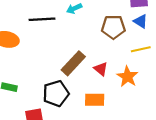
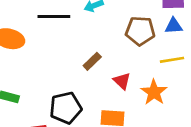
blue triangle: (141, 21) -> (174, 26), turned -40
brown rectangle: (73, 63) -> (92, 61), moved, size x0.6

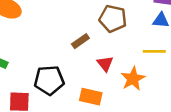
brown pentagon: (140, 31) -> (113, 19), moved

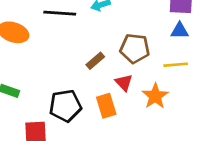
brown pentagon: (113, 19) -> (135, 48), moved
orange rectangle: (91, 97) -> (106, 106), moved, turned 65

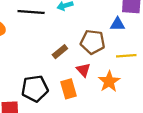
blue triangle: (180, 31) -> (118, 24), moved

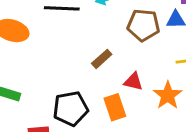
brown pentagon: (93, 42) -> (143, 25), moved
red triangle: (83, 70) -> (133, 82), turned -32

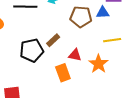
black pentagon: (71, 109) -> (32, 50), moved

